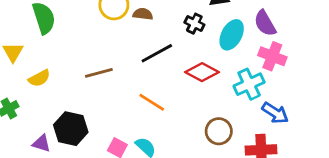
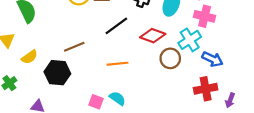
orange line: (152, 102) -> (118, 64), turned -30
black hexagon: (71, 129) -> (57, 73), moved
brown circle: (219, 131) -> (170, 58), moved

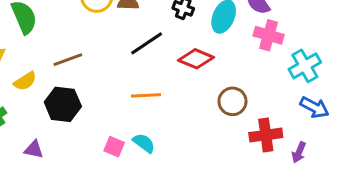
cyan cross: (190, 40) -> (305, 66), moved
brown line: (74, 47) -> (68, 60), moved
brown circle: (170, 58) -> (232, 101), moved
blue arrow: (212, 59) -> (314, 107), moved

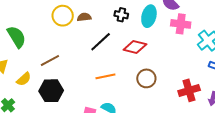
brown circle: (232, 101) -> (146, 78), moved

